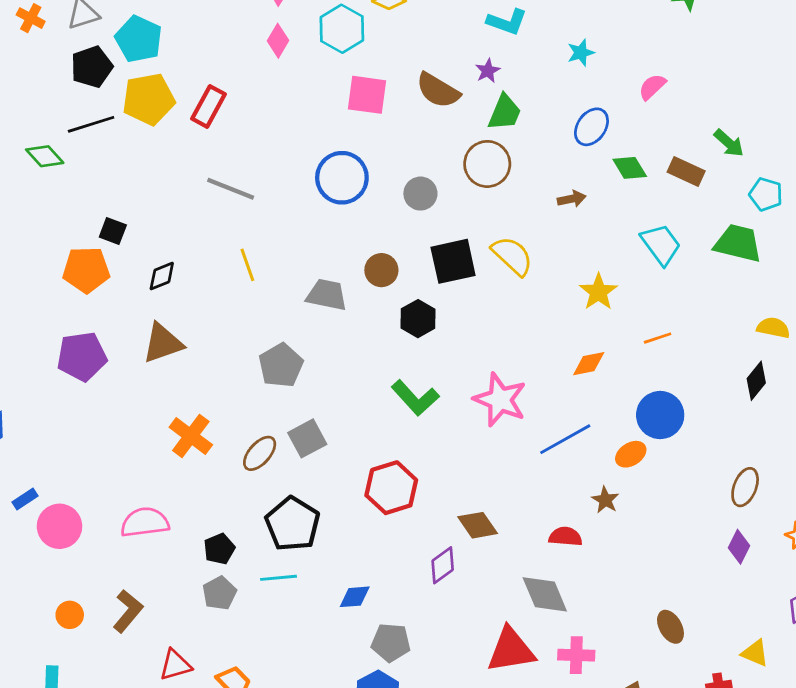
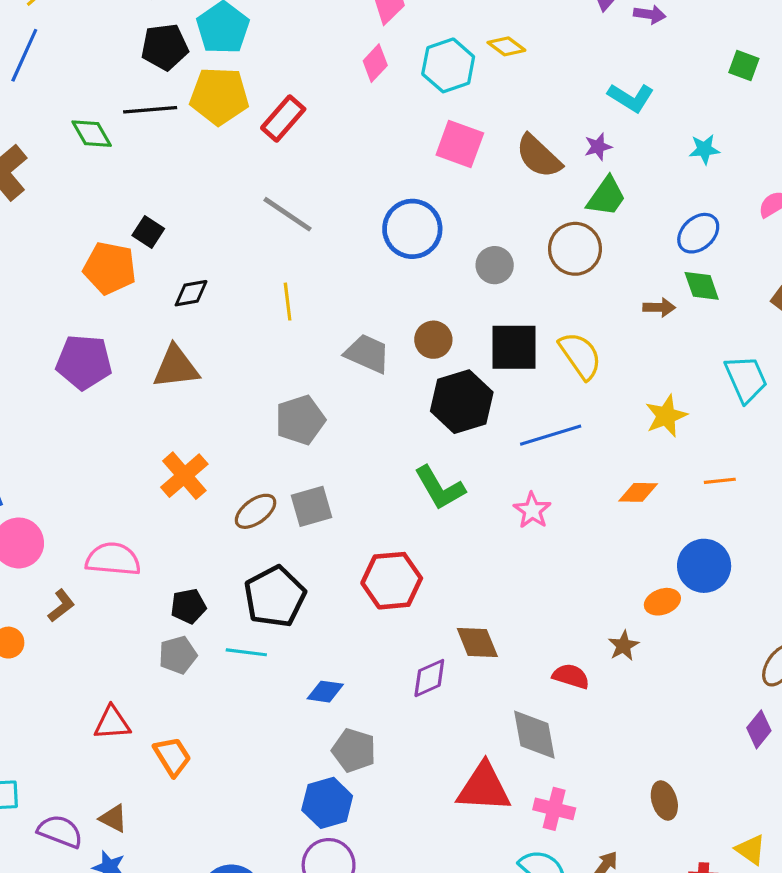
green diamond: (630, 168) -> (702, 286), moved
black hexagon: (418, 319) -> (462, 402), size x1.5
pink star: (500, 400) -> (532, 510), size x0.6
blue line: (565, 439) -> (551, 435), moved
brown L-shape: (128, 611) -> (61, 606), moved, size x0.7

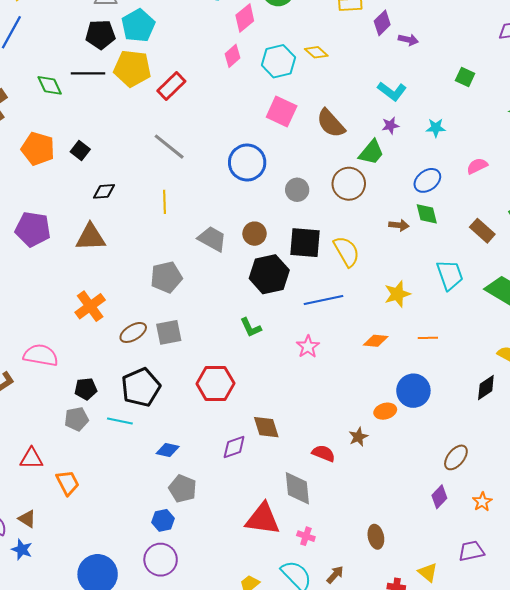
purple star: (598, 147) -> (390, 126), moved
orange pentagon: (110, 268) -> (38, 149), moved
green L-shape: (440, 488) -> (251, 327), size x0.7
blue hexagon: (327, 803) -> (163, 520), size x0.7
pink cross: (554, 809) -> (306, 536), size x0.7

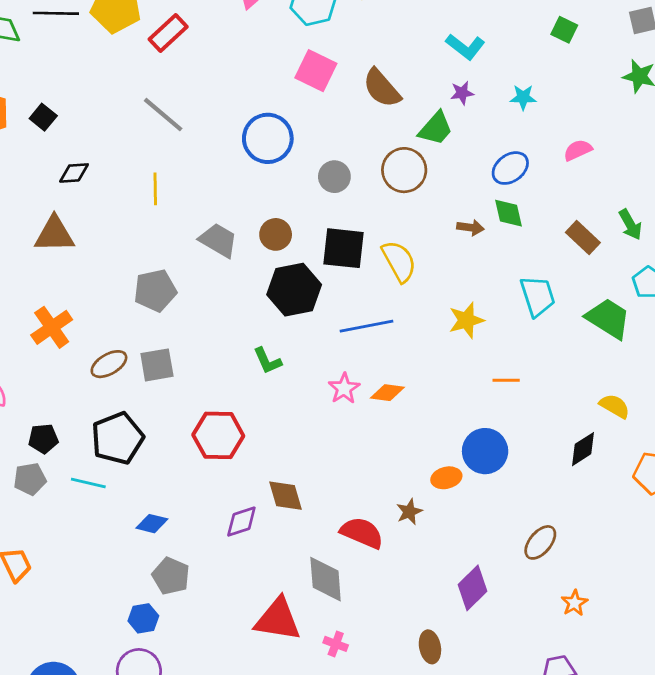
orange diamond: (376, 341) -> (387, 393), moved
red semicircle: (324, 453) -> (362, 533), size x1.4
purple diamond: (439, 497) -> (473, 588), moved, size x1.4

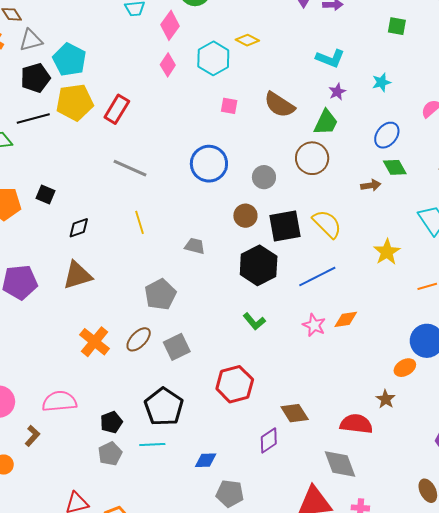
pink square: (316, 71) -> (229, 106), size x0.6
brown circle: (276, 234) -> (245, 216), moved
gray trapezoid: (218, 240) -> (195, 246), size x0.7
brown ellipse: (109, 364) -> (139, 339), moved

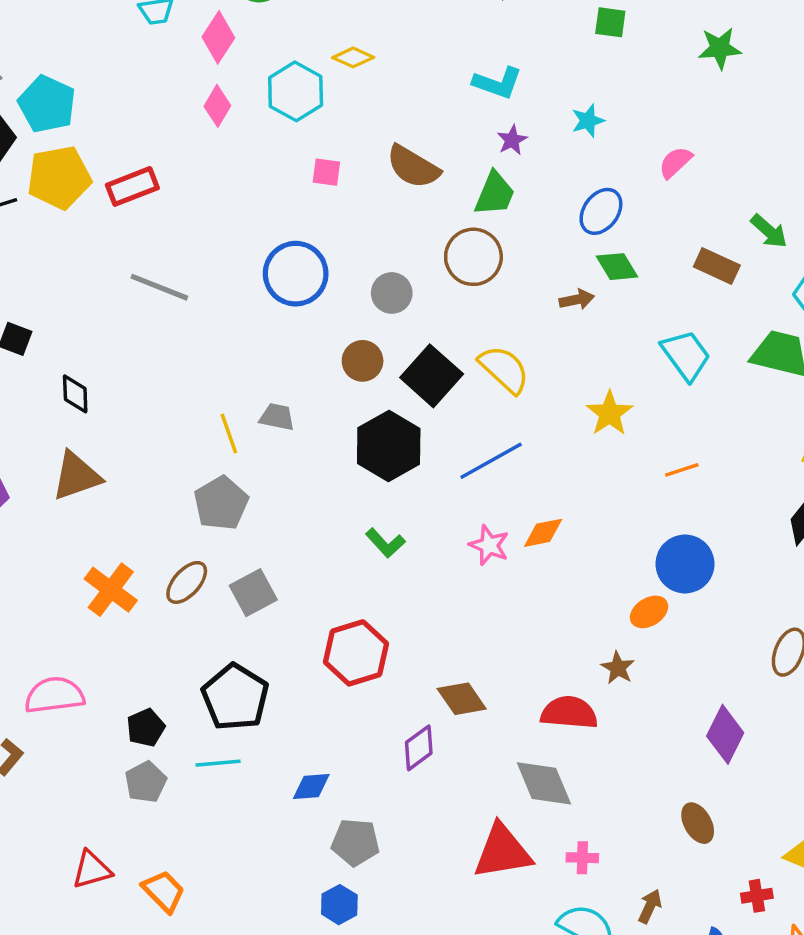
red rectangle: (117, 109) -> (132, 186), turned 40
yellow line: (140, 222) -> (229, 434), moved
black square: (285, 226) -> (432, 376), turned -36
black diamond: (79, 228) -> (75, 394), turned -70

